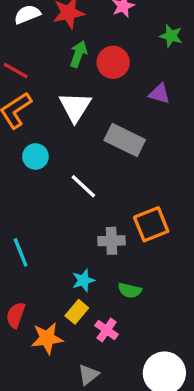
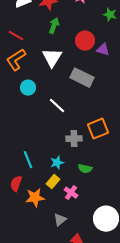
red circle: (113, 62) -> (85, 41), moved
cyan line: (21, 252) -> (28, 160), moved

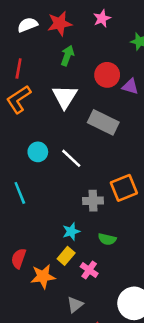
red line: (16, 36) -> (19, 68), turned 70
cyan circle: (28, 88) -> (38, 152), moved
cyan line: (28, 160) -> (20, 193), moved

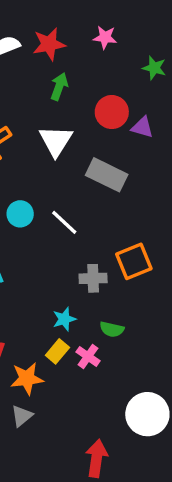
pink star: (102, 18) -> (105, 37), turned 30
pink cross: (89, 270) -> (88, 356), moved
gray triangle: (75, 305) -> (22, 416), moved

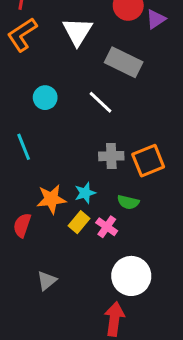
purple triangle: (142, 127) -> (156, 19), turned -50
white line: (64, 222) -> (101, 102), moved
orange square: (134, 261) -> (148, 161), moved
orange star: (27, 378) -> (51, 199), moved
white circle: (147, 414) -> (131, 276), moved

